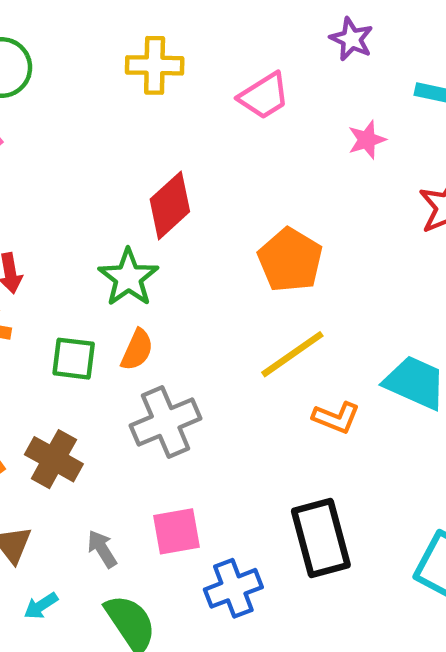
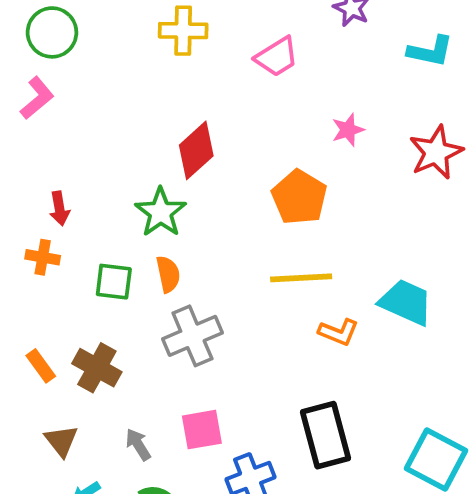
pink star: (367, 140) -> (348, 130), moved
orange semicircle: (137, 350) -> (168, 274), turned -36
yellow line: (292, 354) -> (301, 278), turned 32

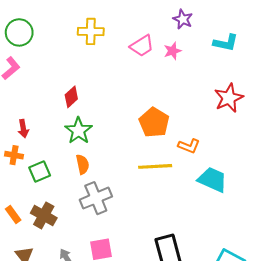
pink star: (348, 130) -> (173, 51), moved
red diamond: (196, 150) -> (71, 97), moved, size x0.7
green square: (114, 282) -> (40, 172), moved, turned -30
orange L-shape: (339, 332) -> (189, 146), moved

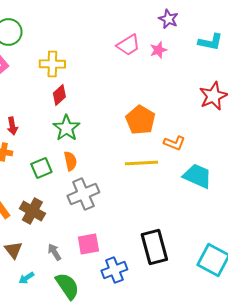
yellow cross: (91, 31) -> (52, 64), moved
green square: (40, 172) -> (41, 168), moved

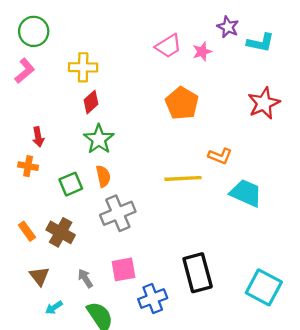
purple star: (168, 19) -> (228, 27), moved
orange pentagon: (140, 120) -> (182, 103), moved

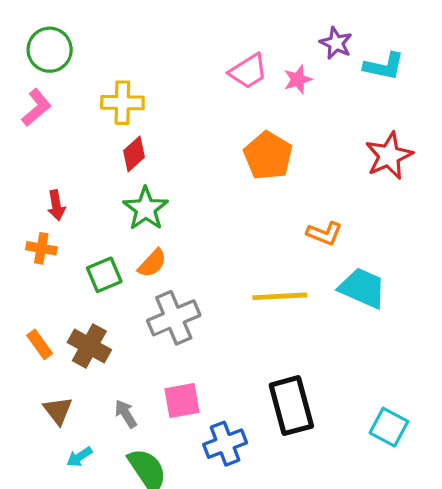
orange semicircle: (103, 176) -> (152, 263), turned 55
yellow line: (183, 178) -> (280, 296), moved
cyan square: (264, 287) -> (389, 427), size x0.7

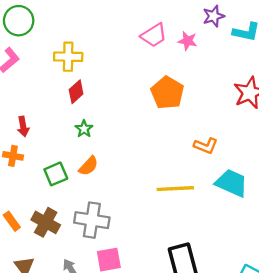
purple star: (336, 43) -> (214, 16), turned 30
pink star: (298, 80) -> (188, 41), turned 30
green star: (146, 209) -> (84, 129), size x0.6
gray cross: (174, 318) -> (92, 220), moved, turned 32

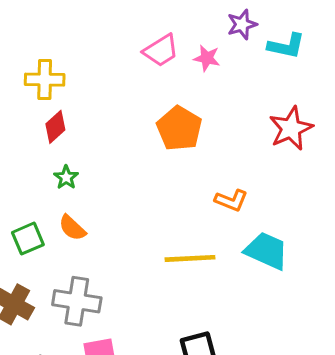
orange semicircle: (88, 166) -> (72, 228), turned 90

